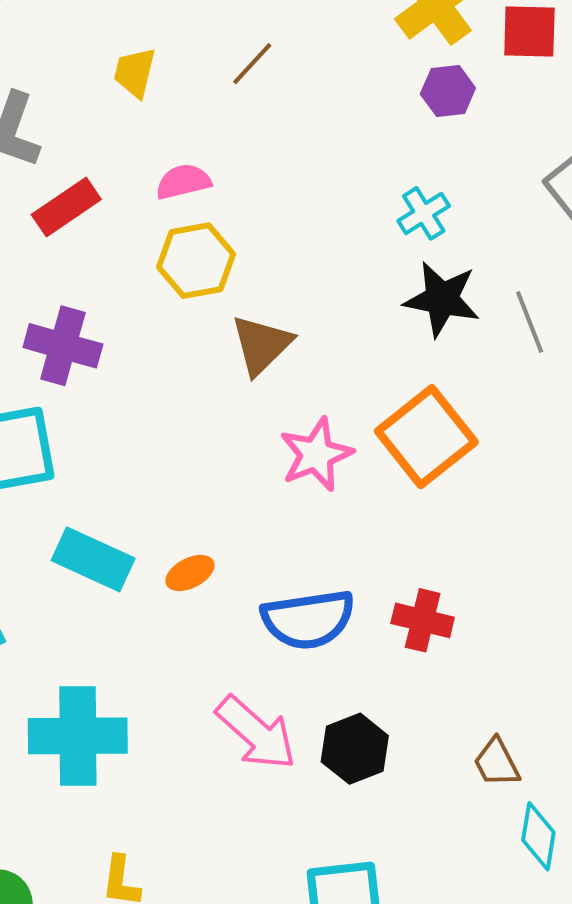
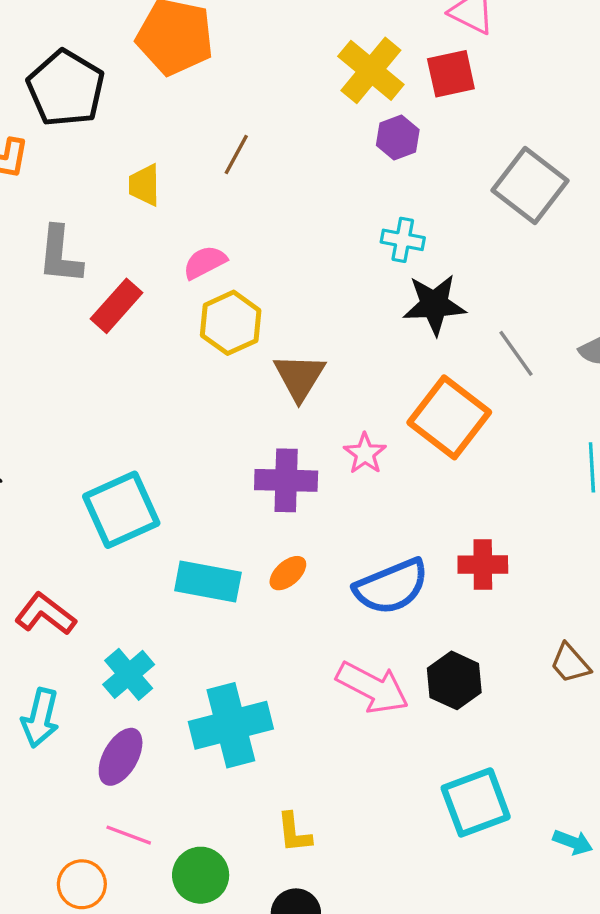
cyan cross: (424, 213) -> (403, 240), turned -33
gray line: (530, 322) -> (516, 353), moved
purple cross: (63, 346) -> (286, 480), moved
pink star: (316, 454) -> (365, 453), size x0.7

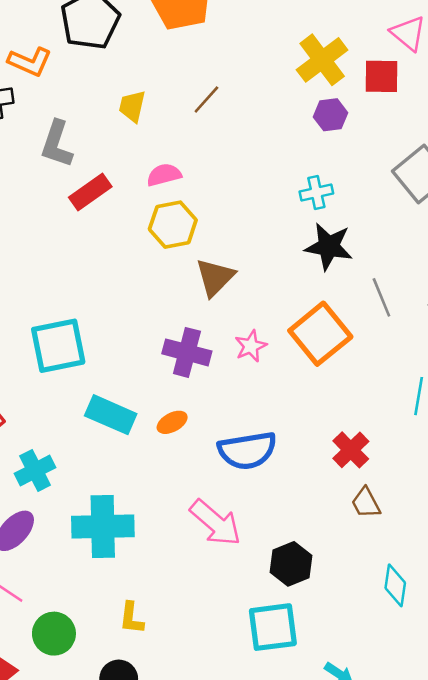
cyan cross: (403, 240) -> (316, 192), turned -36
red cross: (483, 565) -> (351, 450), moved, turned 33
brown trapezoid: (570, 663) -> (366, 503), moved
black hexagon: (454, 680) -> (291, 564), moved

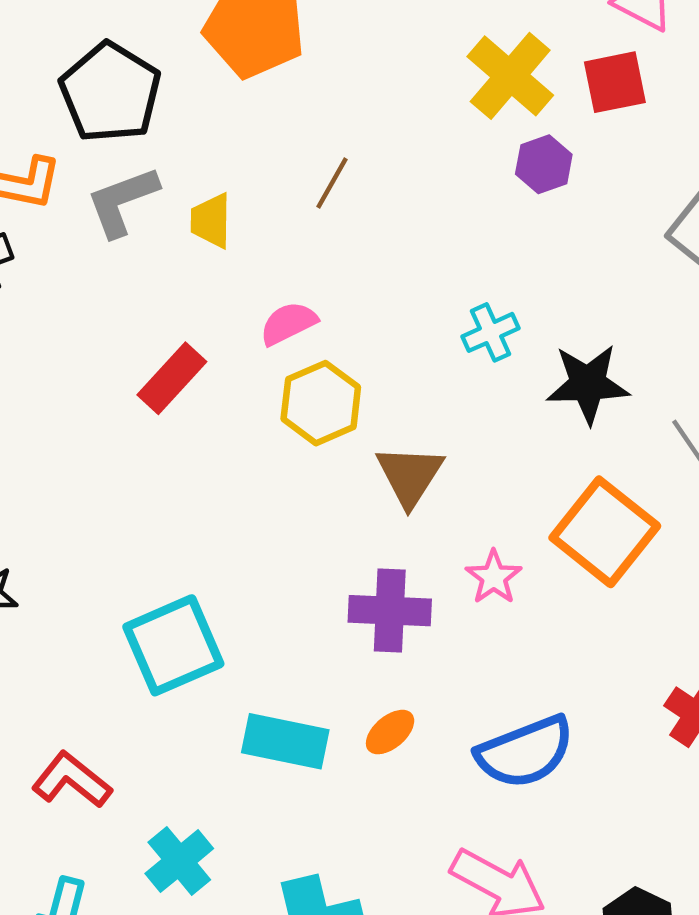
gray L-shape: (57, 144) -> (122, 201), moved, turned 63
cyan cross: (316, 192) -> (491, 332), moved

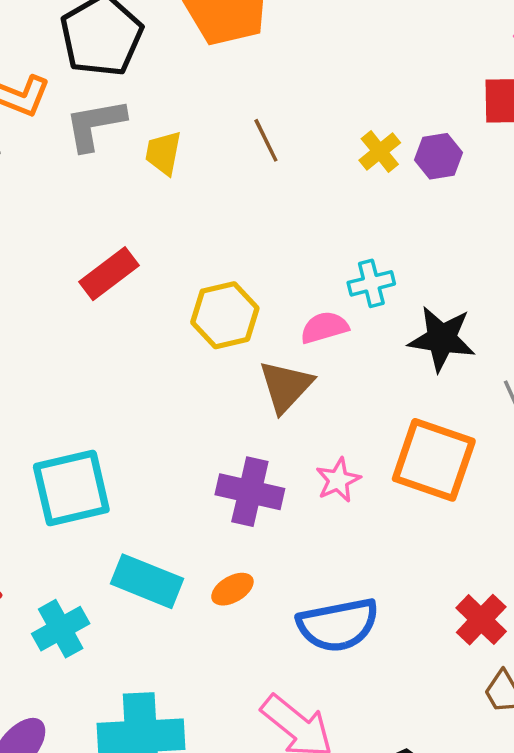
yellow cross: (510, 76) -> (380, 151), moved, size x0.6
brown line: (332, 183) -> (266, 140), turned -66
pink semicircle: (288, 323) -> (324, 327), moved
orange square: (605, 532) -> (434, 460), turned -30
cyan cross: (179, 861) -> (61, 629), moved

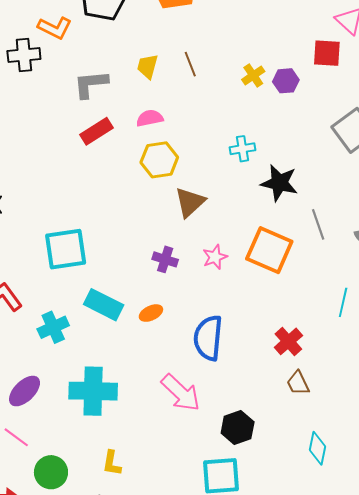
gray L-shape: (95, 125) -> (91, 84), moved
yellow trapezoid: (163, 153) -> (148, 66), moved
pink semicircle: (324, 327) -> (150, 118), moved
purple cross: (250, 492) -> (165, 259), size x0.7
blue semicircle: (338, 625) -> (208, 338), turned 102

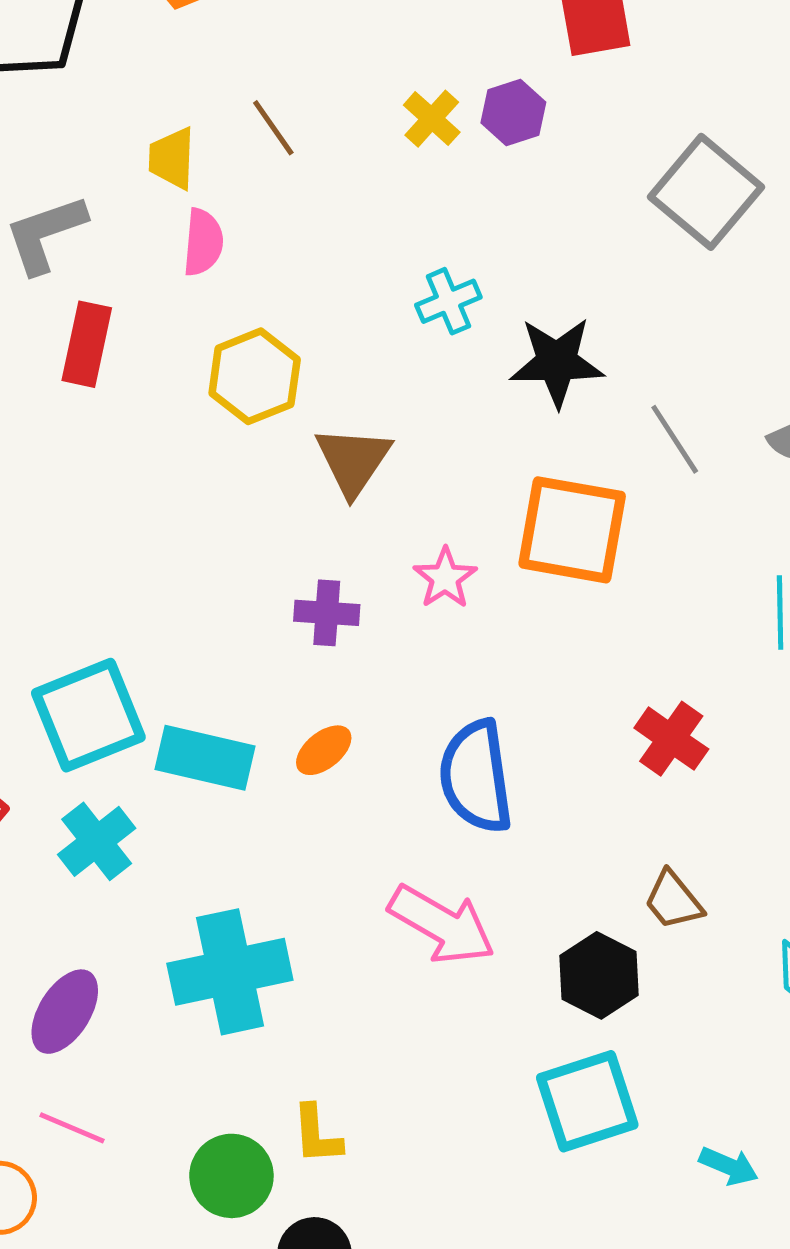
pink semicircle: (150, 118) -> (203, 242), moved, turned 120
red rectangle: (96, 131) -> (87, 344), turned -32
cyan square: (66, 249) -> (88, 715), moved
brown trapezoid: (298, 383) -> (673, 900), moved
green circle: (51, 472) -> (231, 1176), moved

